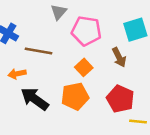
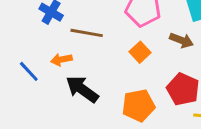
brown arrow: (119, 57) -> (181, 40), turned -42
orange pentagon: (75, 96) -> (138, 106), moved

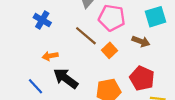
brown line: (87, 33) -> (86, 36), moved, turned 30
blue line: (29, 71) -> (35, 86), moved

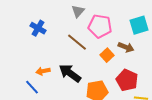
orange square: (110, 50) -> (107, 55), moved
orange arrow: (50, 56) -> (43, 71), moved
black arrow: (66, 78) -> (70, 73), moved

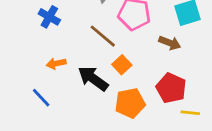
orange square: (107, 55) -> (122, 65), moved
orange arrow: (43, 71) -> (56, 63), moved

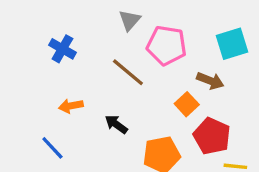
orange square: (122, 65) -> (187, 104), moved
black arrow: (93, 78) -> (116, 124), size x0.6

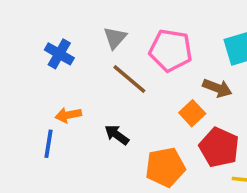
gray triangle: (130, 20) -> (115, 38), moved
blue line: (52, 148) -> (48, 144), moved, turned 52

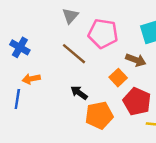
gray triangle: (115, 38) -> (70, 16), moved
blue cross: (59, 54) -> (20, 47), moved
black arrow: (117, 135) -> (79, 93), moved

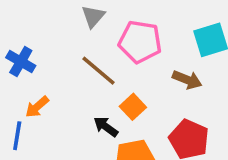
orange square: (118, 78) -> (133, 107), moved
orange arrow: (31, 79) -> (37, 107), turned -30

